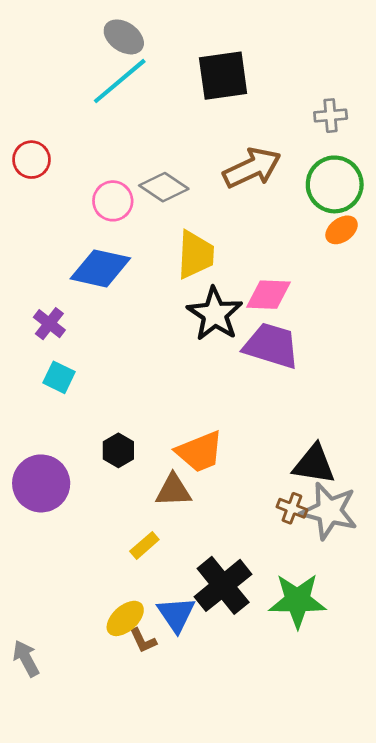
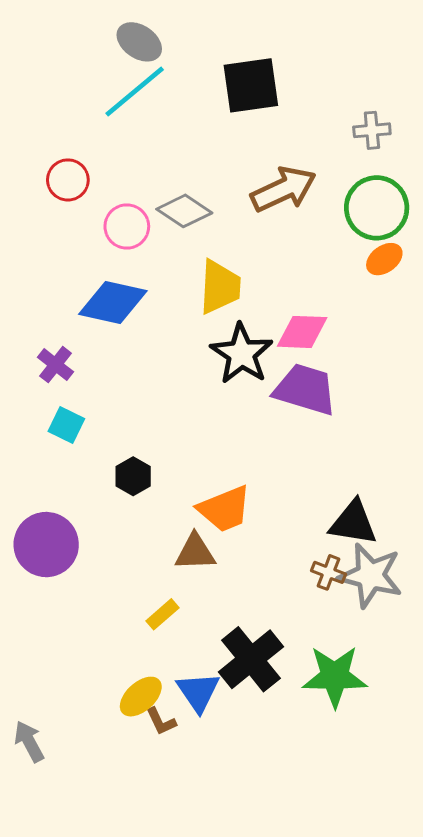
red circle: (31, 160) -> (68, 180), moved
black hexagon: (118, 450) -> (133, 476), moved

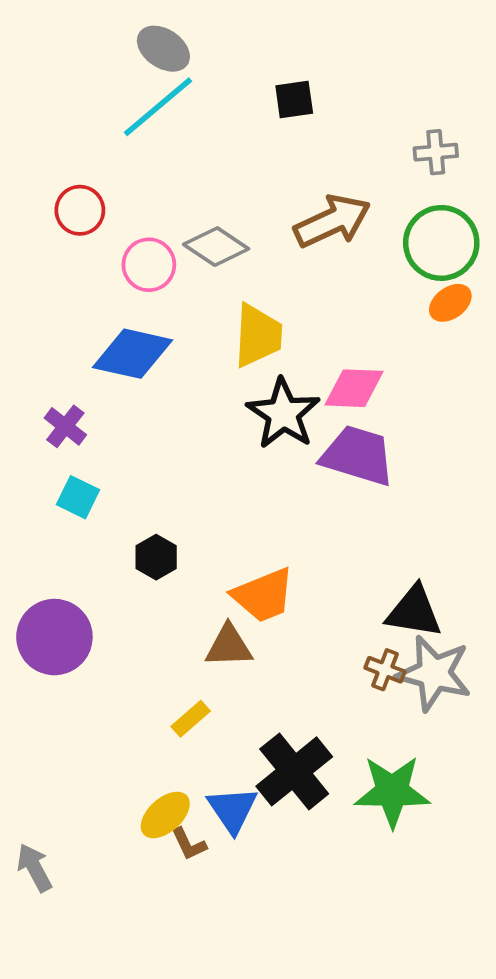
black square: (251, 85) -> (294, 99), size x0.6

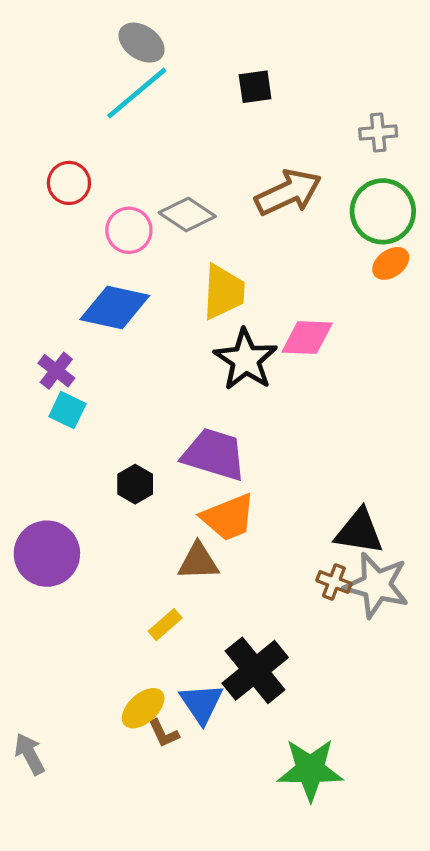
purple trapezoid: (358, 455) -> (214, 454), moved
cyan square: (78, 497) -> (67, 410), moved
green star: (392, 791) -> (310, 770), moved

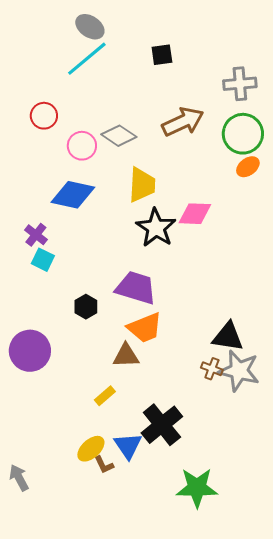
gray cross: (378, 132) -> (240, 84), size x1.4

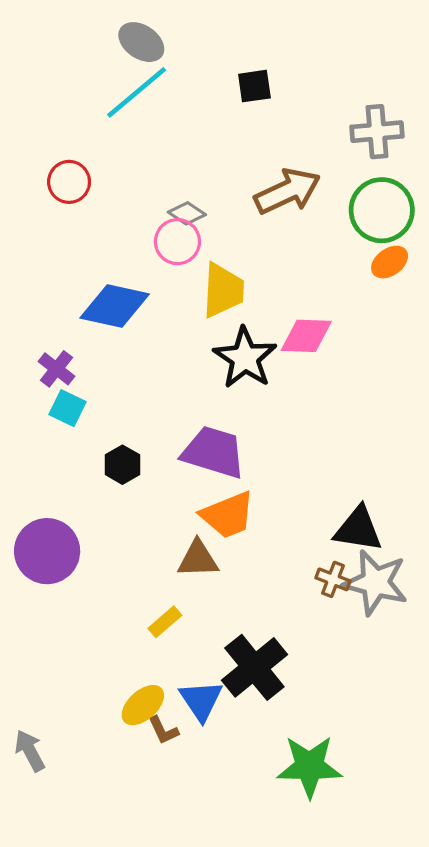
gray diamond: (119, 136) -> (187, 213), size x0.7
pink circle: (82, 146) -> (177, 242), moved
black hexagon: (86, 307) -> (122, 465), moved

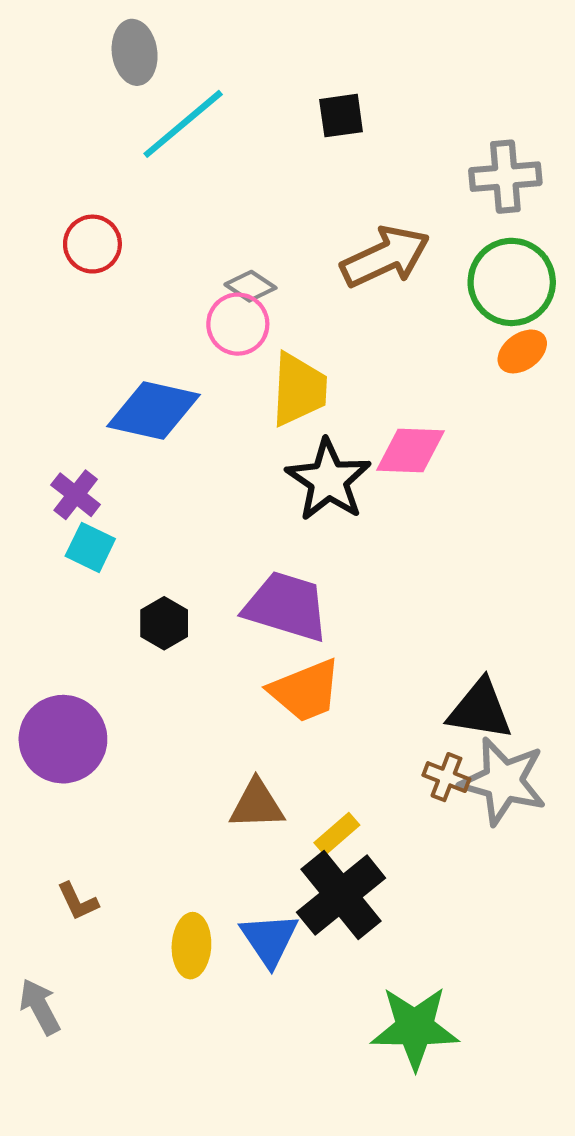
gray ellipse: (141, 42) -> (135, 52), moved, turned 48
brown triangle: (198, 559) -> (257, 804), moved
yellow rectangle: (165, 622) -> (337, 834), moved
yellow ellipse: (143, 705) -> (191, 946), turned -45
brown L-shape: (163, 730) -> (78, 901), moved

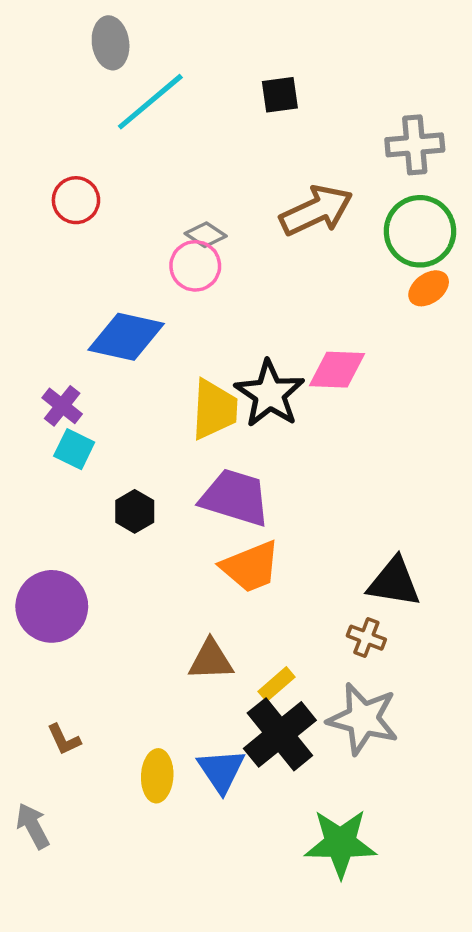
yellow trapezoid: (299, 389) -> (214, 409), moved
gray star: (503, 781) -> (363, 719), moved

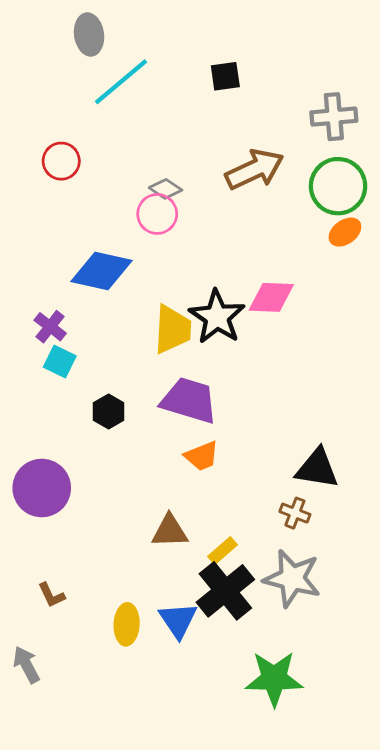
orange trapezoid: (251, 567) -> (202, 456), size x0.7

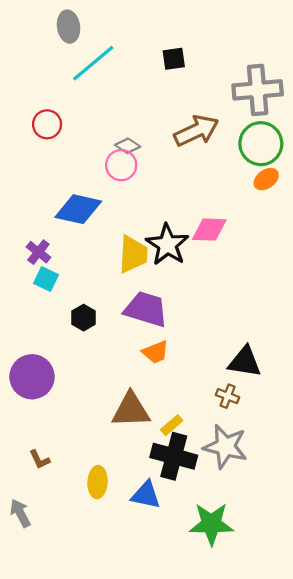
gray cross: (334, 117) -> (258, 90), size x1.4
brown triangle: (170, 531) -> (131, 410), size x1.4
black cross: (225, 591) -> (174, 456), turned -36
blue triangle: (178, 620) -> (146, 495), moved, turned -44

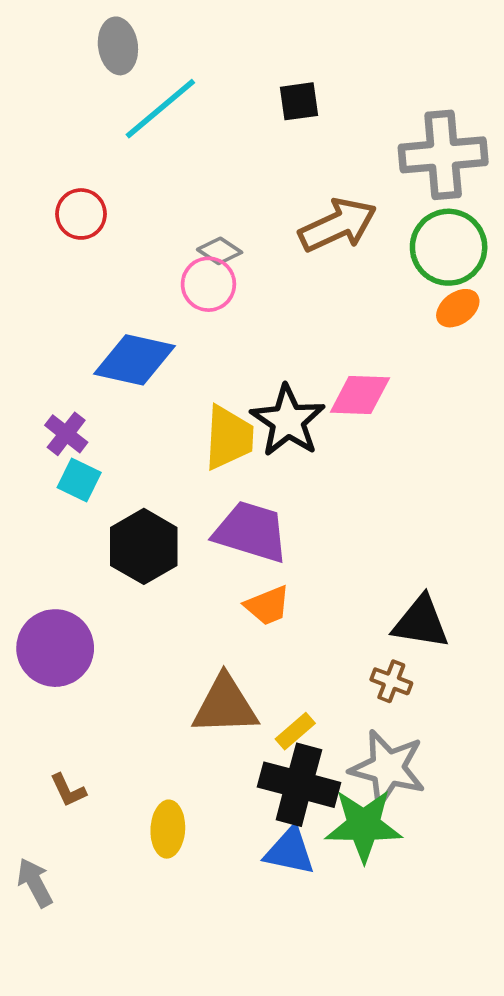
black hexagon: (84, 318) -> (144, 546), size x1.6
blue triangle: (146, 495) -> (290, 851), moved
green star: (211, 524) -> (364, 825), moved

